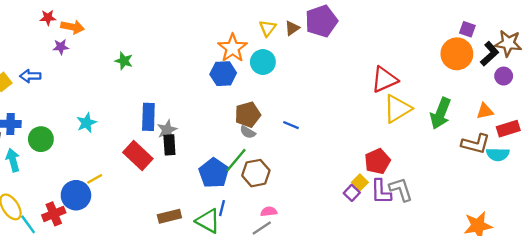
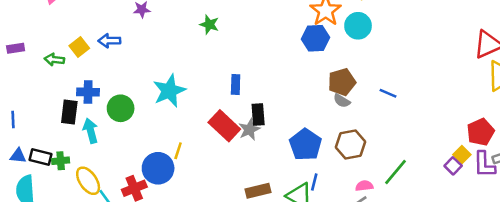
blue rectangle: (148, 117) -> (236, 85), size x0.7
cyan star: (86, 123) -> (169, 91), size x1.5
gray star: (167, 130) -> (249, 130), moved
green line: (236, 160) -> (396, 172), moved
yellow line: (95, 179) -> (178, 151), turned -42

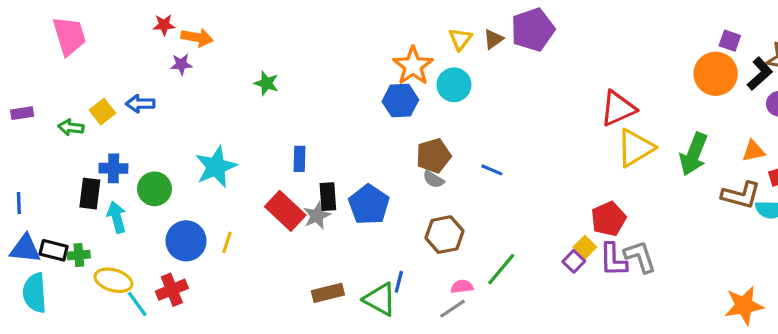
blue pentagon: (306, 145) -> (369, 205), moved
blue triangle: (18, 156) -> (25, 249), size x1.5
blue circle: (158, 168) -> (186, 241), moved
yellow ellipse: (88, 181) -> (113, 280), turned -40

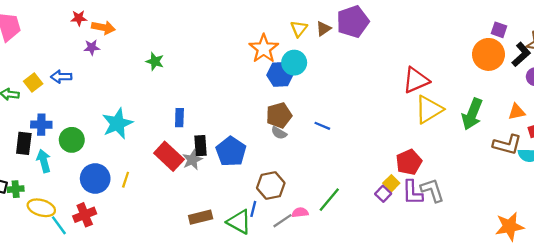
blue hexagon: (400, 101) -> (280, 74), moved
brown hexagon: (445, 235) -> (271, 186), moved
gray line: (452, 309) -> (282, 221), moved

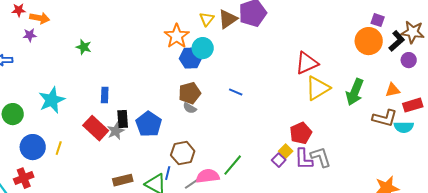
brown triangle: (323, 29) -> (228, 19), size x1.5
blue line: (322, 126) -> (236, 92), moved
pink semicircle: (300, 212) -> (208, 176), size x1.6

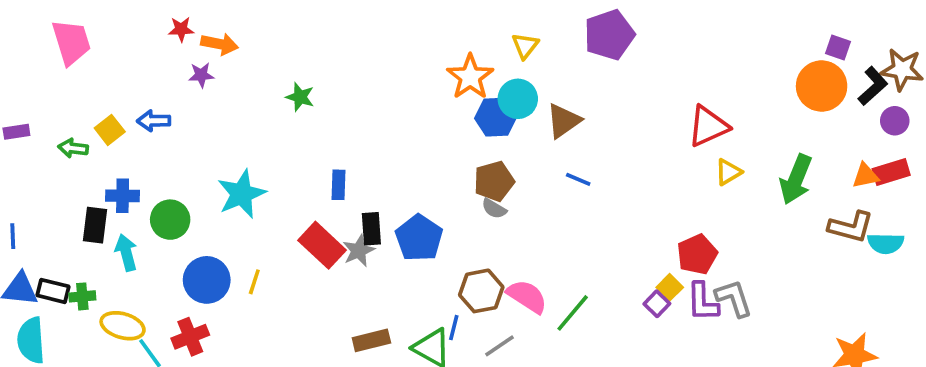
brown triangle: (228, 19) -> (564, 121), moved
yellow triangle: (318, 88) -> (728, 172), size x0.6
red rectangle: (413, 105) -> (891, 172), moved
pink semicircle: (208, 176) -> (527, 296), moved, turned 40

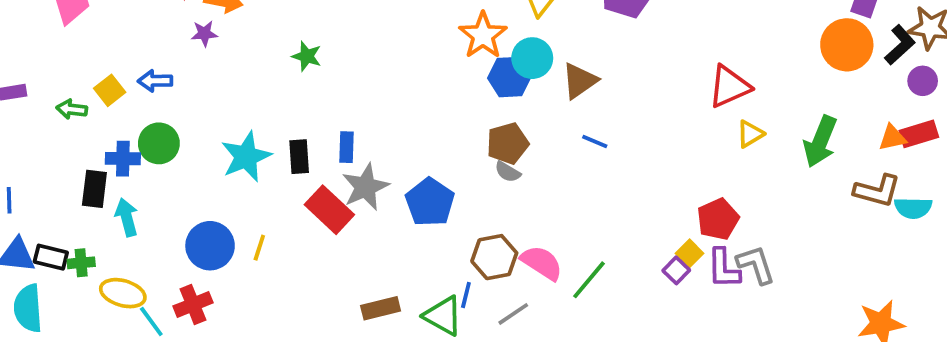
green circle: (170, 220) -> (159, 143), moved
black rectangle: (371, 229) -> (299, 157), moved
gray star: (359, 251) -> (365, 187), moved, size x1.4

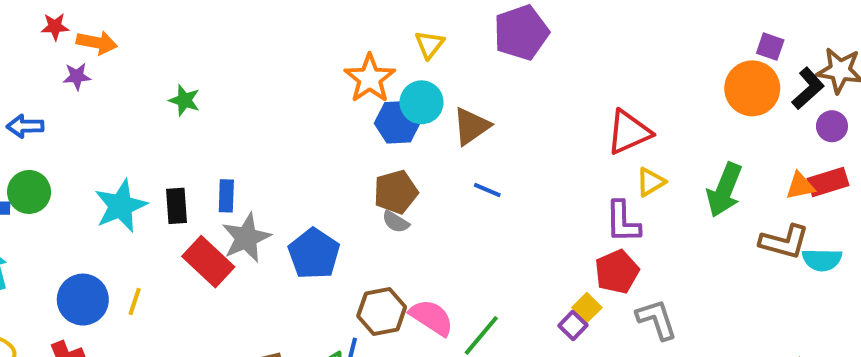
purple L-shape: (724, 268) -> (623, 222), moved

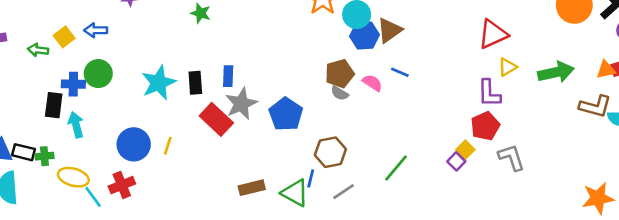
blue hexagon: (398, 122) -> (364, 36), moved
green arrow: (724, 190) -> (556, 72), turned -124
pink semicircle: (431, 317) -> (372, 83), moved, size x0.7

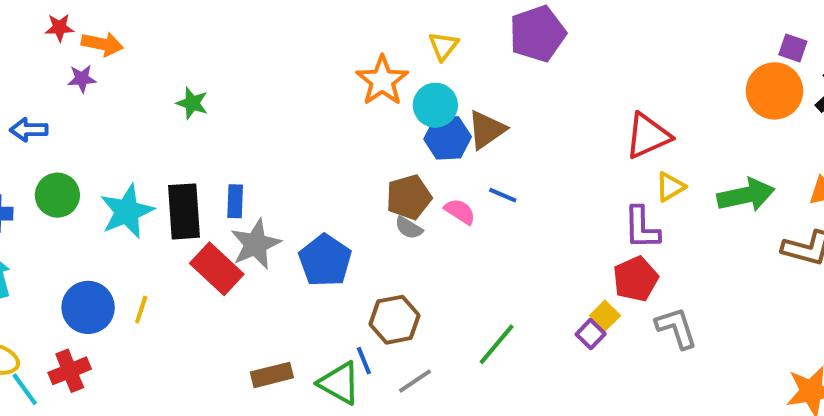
green circle: (98, 74) -> (57, 195), moved
black rectangle: (195, 83) -> (184, 211), size x1.5
blue line: (311, 178) -> (364, 361), turned -36

